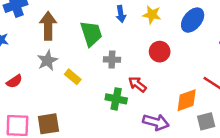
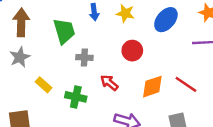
yellow rectangle: (73, 77) -> (44, 85), moved
green cross: (116, 99) -> (76, 97), moved
orange diamond: (187, 100) -> (152, 87), moved

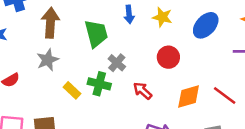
gray cross: (84, 57) -> (117, 63), turned 35
green cross: (76, 97) -> (99, 84), moved

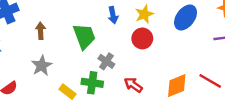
yellow star: (162, 17) -> (144, 14), turned -30
brown arrow: (50, 23) -> (41, 31), size x0.6
red circle: (168, 57) -> (142, 38), moved

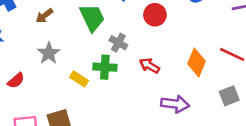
brown arrow: (41, 31) -> (44, 16), turned -119
orange diamond: (177, 86) -> (196, 63), turned -40

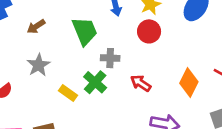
gray cross: (118, 43) -> (110, 58), turned -30
green cross: (105, 67) -> (95, 82), turned 35

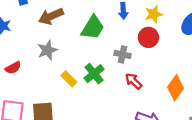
brown arrow: (36, 26) -> (51, 16), size x1.5
green trapezoid: (85, 31) -> (93, 28), turned 44
gray cross: (110, 58) -> (123, 54), moved

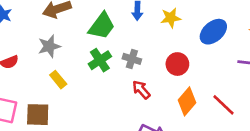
red circle: (148, 37) -> (177, 64), moved
green cross: (94, 74) -> (100, 60), moved
yellow rectangle: (69, 79) -> (58, 80), moved

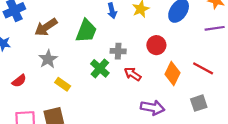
green cross: (100, 60) -> (100, 68), moved

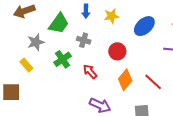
gray cross: (118, 51) -> (84, 40), moved
gray star: (48, 59) -> (36, 42), moved

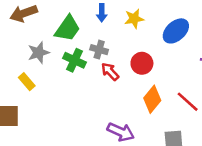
green cross: (63, 59) -> (75, 60), moved, turned -30
red arrow: (90, 72) -> (110, 72), moved

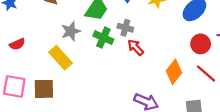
red circle: (142, 63) -> (201, 44), moved
yellow rectangle: (27, 82) -> (61, 58), size x1.5

